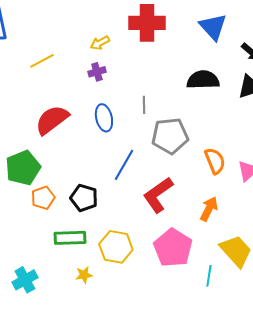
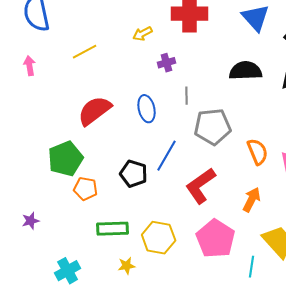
purple cross: (97, 72) -> (167, 63), moved
orange pentagon: (43, 198) -> (86, 189), turned 30
black pentagon: (84, 198) -> (134, 174), moved

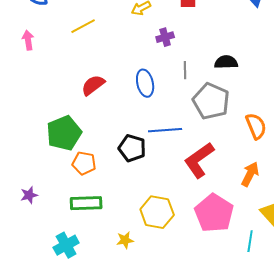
black semicircle: (246, 71) -> (226, 62), moved, size x0.7
red semicircle: (95, 111) -> (93, 85), size x0.7
gray pentagon: (213, 127) -> (211, 101), turned 30
blue line: (167, 156) -> (165, 130), turned 56
green rectangle: (113, 229) -> (86, 203), moved

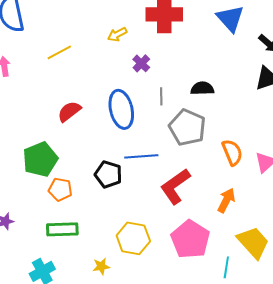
purple cross: (165, 37) -> (141, 63), turned -30
blue ellipse: (145, 83) -> (121, 109), size x1.4

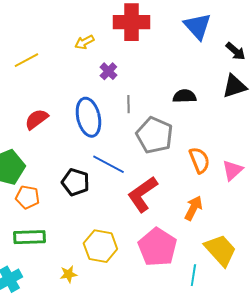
black semicircle: (202, 88) -> (184, 96), moved
blue line: (141, 156) -> (108, 164), turned 32

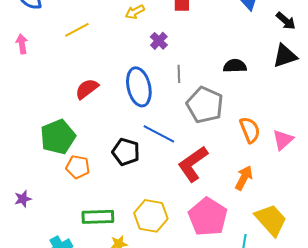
green rectangle: (29, 237) -> (98, 217), moved

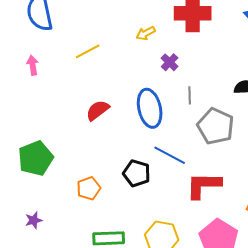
green pentagon: (58, 137) -> (36, 158), moved
red L-shape: (193, 164) -> (204, 185), turned 36
orange pentagon: (78, 167) -> (89, 188), turned -30

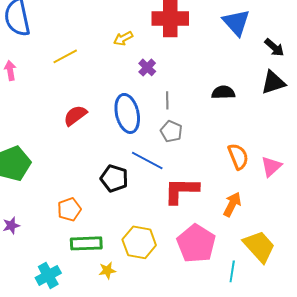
gray pentagon: (216, 126) -> (171, 131), moved, size x0.6
orange pentagon: (89, 188) -> (69, 209), moved

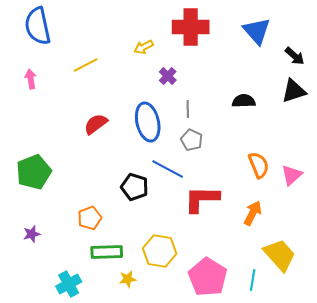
pink pentagon: (196, 243) -> (208, 277), moved

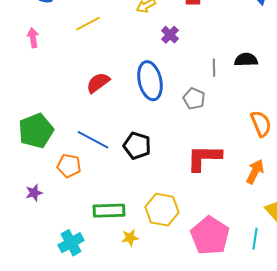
gray line: (188, 109) -> (214, 68), moved
blue line: (168, 169) -> (93, 140), moved
orange pentagon: (90, 218) -> (69, 166), moved, turned 30

